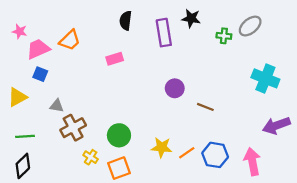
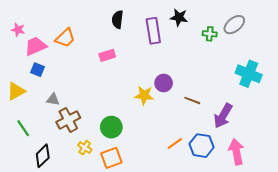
purple arrow: (276, 125) -> (223, 116), moved, turned -40
green line: (25, 136) -> (23, 128), turned 60
yellow star: (162, 147) -> (144, 95), moved
black diamond: (23, 166) -> (43, 156), moved

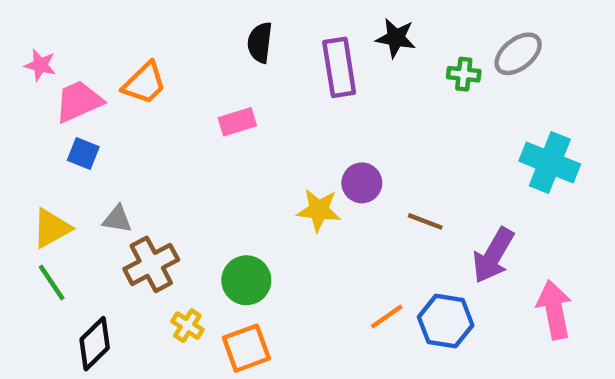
yellow triangle: (16, 91) -> (52, 228), moved
pink arrow: (236, 152) -> (554, 310), moved

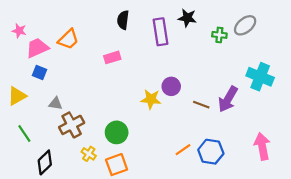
yellow triangle: (52, 228) -> (17, 96), moved
purple arrow: (493, 255) -> (228, 99), moved

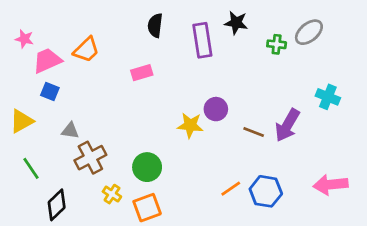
cyan cross: (260, 77) -> (328, 97), size x0.7
pink arrow: (262, 146) -> (331, 185), turned -85

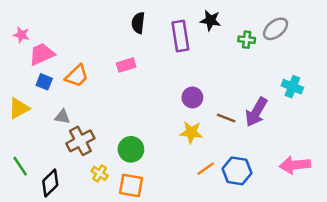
orange trapezoid: (86, 50) -> (77, 76), moved
yellow star: (190, 125) -> (191, 132), moved
green line: (31, 168) -> (20, 166), moved
orange square: (147, 208) -> (131, 185), turned 30

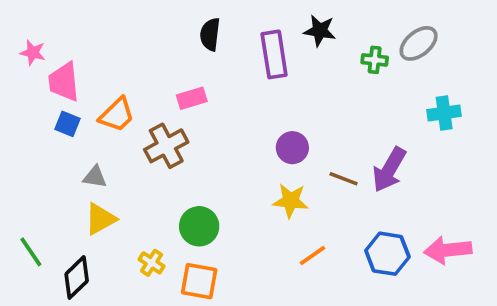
pink trapezoid: (42, 54) -> (64, 82), turned -72
cyan cross: (292, 87) -> (444, 113), moved, turned -30
yellow triangle: (19, 108) -> (100, 219), moved
brown cross: (80, 141) -> (166, 146), moved
blue hexagon: (237, 171) -> (387, 254), moved

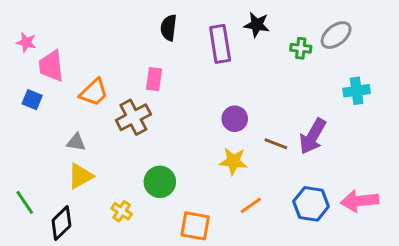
pink rectangle: (192, 98) -> (154, 79), turned -65
blue square: (67, 124) -> (32, 100), moved
orange square: (199, 281) -> (195, 226), moved

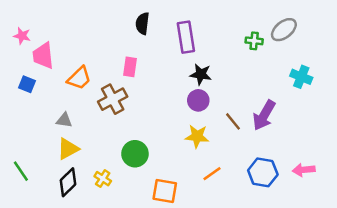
black star: (257, 25) -> (201, 74), moved
cyan cross: (357, 91) -> (301, 77), turned 30
brown line: (276, 144) -> (233, 121), turned 30
pink arrow: (360, 201) -> (304, 170), size x0.7
black diamond: (61, 223) -> (68, 182), moved

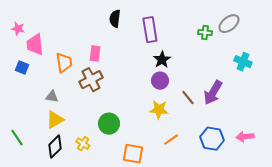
pink rectangle: (130, 67) -> (95, 54), moved
black star: (201, 74) -> (162, 60), turned 30
orange trapezoid: (79, 78) -> (64, 63), turned -55

